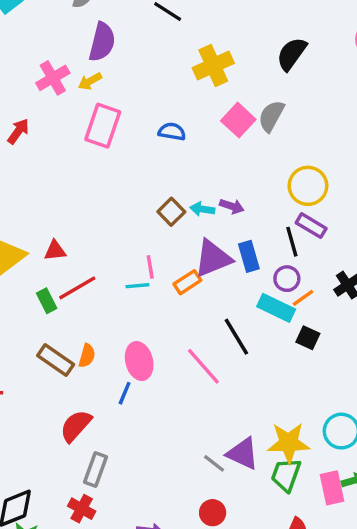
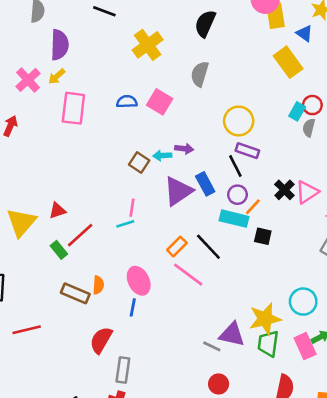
pink square: (238, 120) -> (160, 102), moved
pink line: (150, 267) -> (132, 208), turned 30
orange rectangle: (187, 282) -> (177, 246), moved

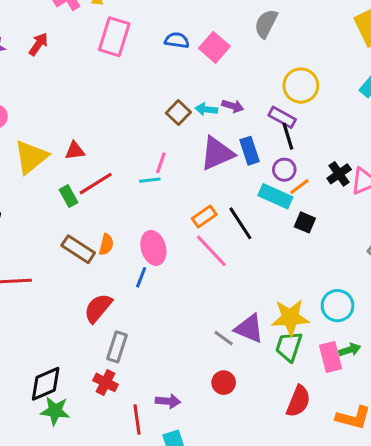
purple rectangle: (247, 151) -> (282, 117), moved

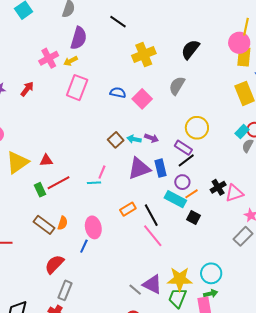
black line: (288, 136) -> (186, 160), turned 66
pink line: (211, 251) -> (153, 236), moved
green arrow: (350, 350) -> (211, 294), moved

